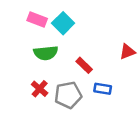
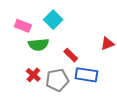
pink rectangle: (37, 20) -> (23, 26), moved
blue rectangle: (103, 89) -> (86, 75), size x1.5

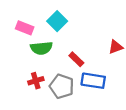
red cross: (33, 75) -> (36, 81), turned 32
gray pentagon: (57, 80) -> (62, 86), turned 30

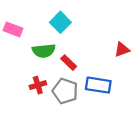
pink rectangle: (25, 28) -> (13, 29), moved
red rectangle: (76, 59) -> (69, 63), moved

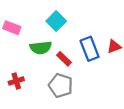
red cross: (38, 85) -> (16, 81), moved
blue rectangle: (98, 85) -> (90, 49), moved, turned 60

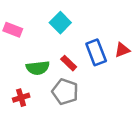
green semicircle: (41, 48) -> (38, 68), moved
red cross: (16, 81) -> (21, 98), moved

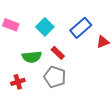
cyan square: (60, 23) -> (45, 27), moved
blue rectangle: (96, 52) -> (81, 28), moved, turned 70

